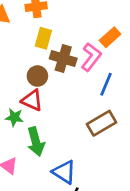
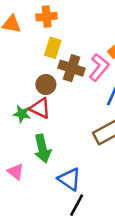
green star: (14, 117) -> (22, 114), moved

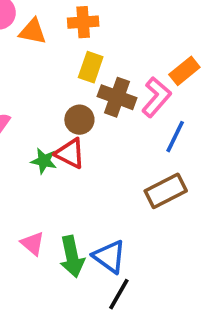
green arrow: (42, 149) -> (72, 257), moved

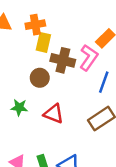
orange cross: (83, 22) -> (35, 25), moved
red triangle: (70, 153) -> (54, 114), moved

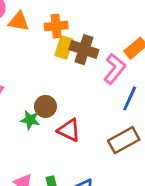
brown cross: (63, 60) -> (84, 50), moved
brown circle: (40, 78) -> (45, 106), moved

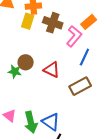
yellow rectangle: (64, 47) -> (28, 21), moved
red triangle: (69, 130) -> (52, 70), moved

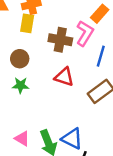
brown cross: (53, 23) -> (60, 40), moved
brown circle: (26, 62) -> (20, 59), moved

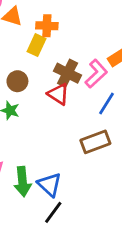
red triangle: (64, 77) -> (58, 94), moved

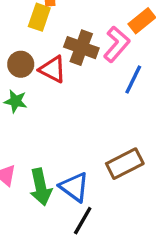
red triangle: (58, 94) -> (53, 69), moved
brown rectangle: (95, 142) -> (125, 164), moved

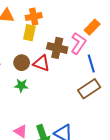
blue line: (133, 80) -> (91, 64), turned -36
brown rectangle: (125, 164) -> (89, 89), moved

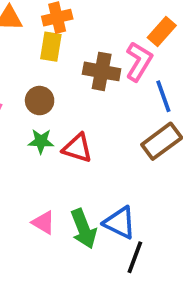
red triangle: (41, 63) -> (77, 148), moved

